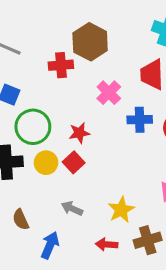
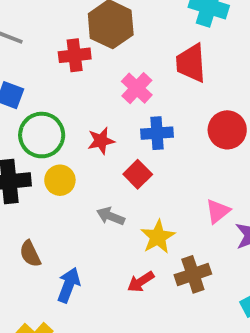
blue cross: (140, 120) -> (157, 133), moved
red square: (74, 162) -> (138, 174), moved
gray arrow: (72, 208) -> (111, 216), moved
red arrow: (107, 244) -> (141, 282), turned -35

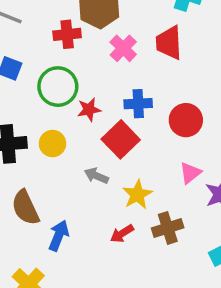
pink cross: (137, 88) -> (123, 48), moved
red circle: (227, 130) -> (186, 120), moved
green circle: (42, 135) -> (58, 87), moved
red square: (138, 174) -> (121, 139), size x1.5
brown semicircle: (30, 254) -> (25, 208), size x1.5

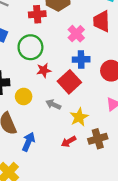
pink cross: (123, 48) -> (76, 34), moved
red star: (89, 110) -> (44, 70), moved
yellow circle: (52, 144) -> (24, 96), moved

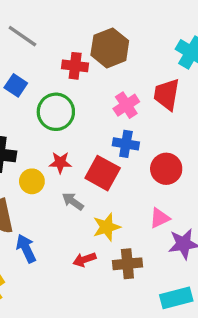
red star: (44, 70) -> (60, 163), moved
red square: (69, 82) -> (103, 173), turned -30
blue arrow: (28, 142) -> (26, 248), turned -60

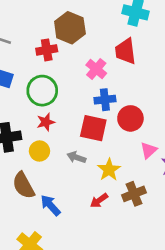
red star: (60, 163) -> (46, 122), moved
red circle: (166, 169) -> (130, 118), moved

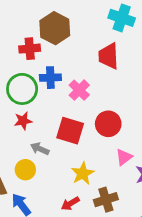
pink cross: (96, 69) -> (79, 90), moved
blue cross: (105, 100) -> (50, 78), moved
yellow circle: (39, 151) -> (25, 170), moved
gray arrow: (76, 157) -> (40, 149), moved

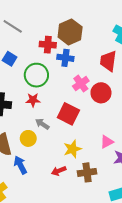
blue cross: (50, 78) -> (65, 58), moved
red circle: (108, 124) -> (101, 93), moved

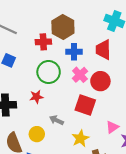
blue cross: (65, 58) -> (74, 52), moved
green circle: (36, 75) -> (49, 72), moved
red square: (68, 114) -> (85, 105), moved
gray arrow: (42, 124) -> (56, 120), moved

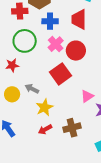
red square: (85, 105) -> (60, 74), turned 35
yellow circle: (37, 134) -> (12, 94), moved
yellow star: (80, 138) -> (44, 107), moved

